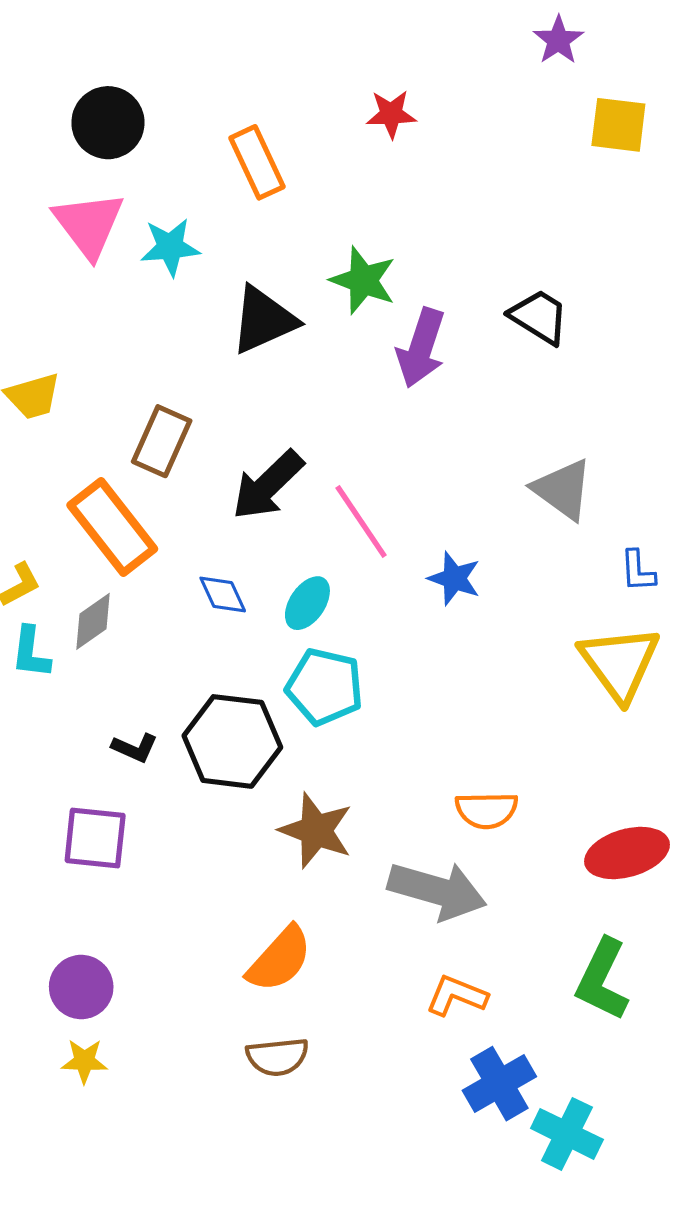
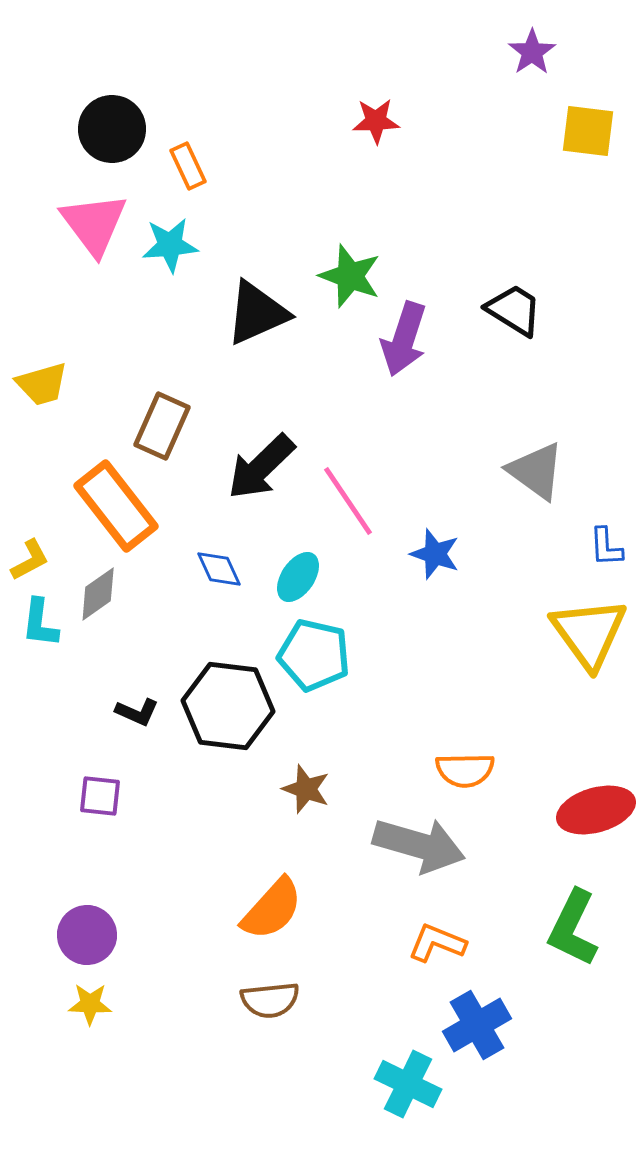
orange rectangle: (257, 162) -> (188, 166), moved, size x0.7
brown star: (316, 830) -> (306, 789), size x0.7
purple square: (95, 838) -> (100, 796), size x0.7
cyan cross: (567, 1134) -> (408, 1084), moved

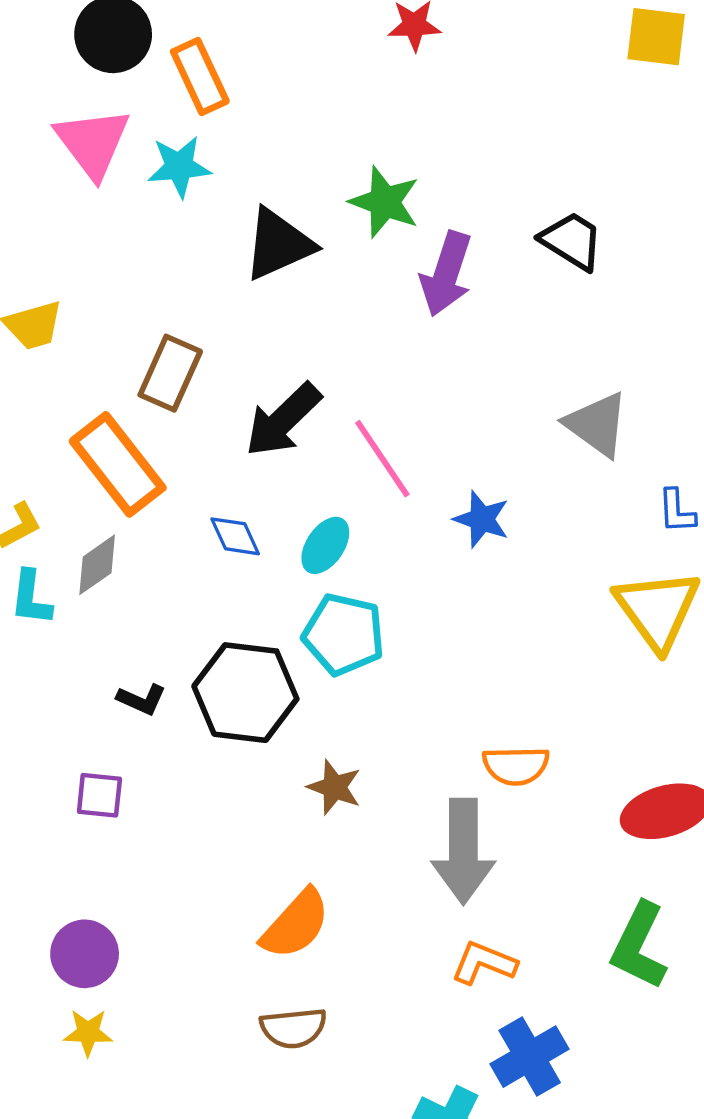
orange rectangle: (188, 166) -> (200, 76), size x1.4
gray arrow: (419, 845) -> (463, 851), turned 74

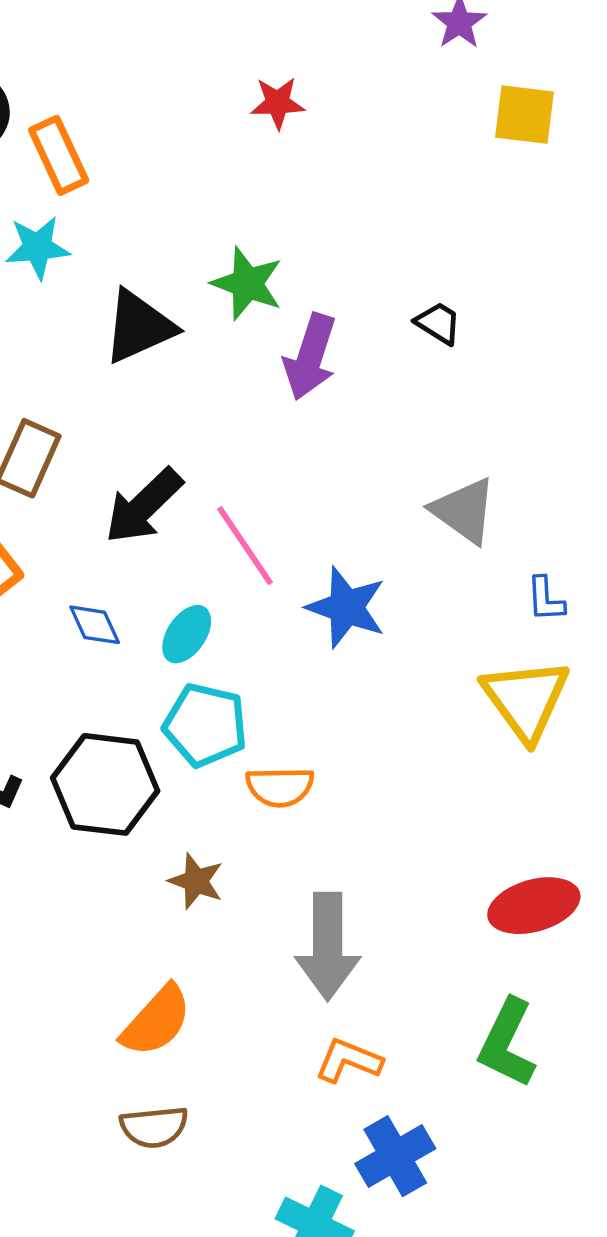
black trapezoid: (572, 241) -> (438, 323), size x0.7
blue star: (482, 519) -> (346, 607), size x1.4
orange semicircle: (516, 766) -> (280, 787), moved

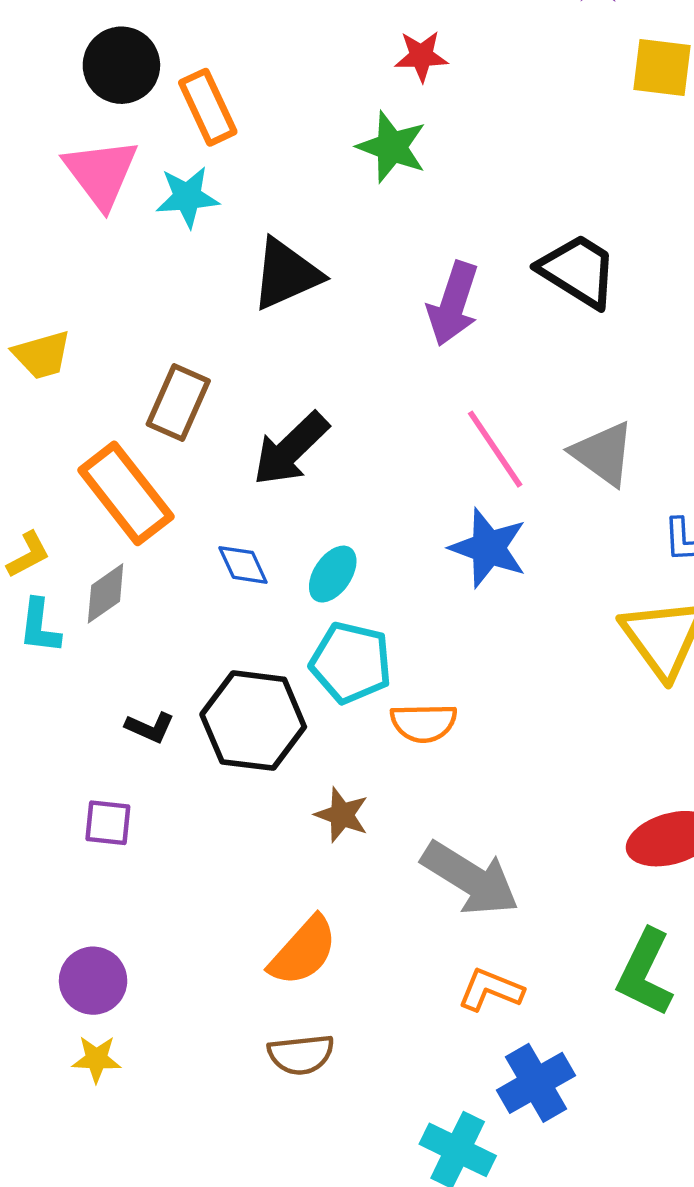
green star: (247, 283) -> (392, 147), moved
black trapezoid: (438, 323) -> (578, 271), size x1.8
pink line: (245, 546) -> (495, 449), moved
gray arrow: (328, 946) -> (470, 878), turned -58

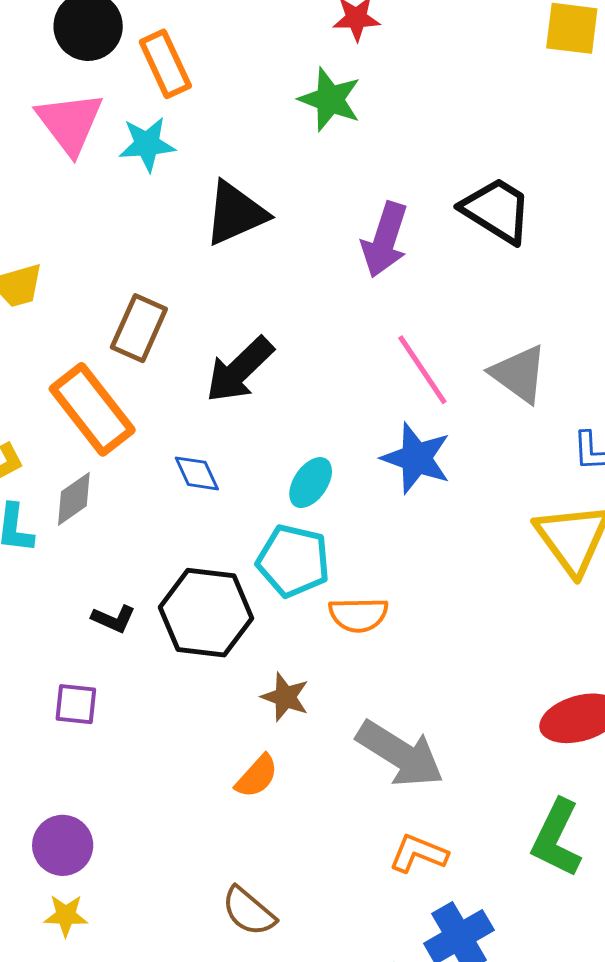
cyan ellipse: (333, 574) -> (311, 483), moved
orange semicircle: (303, 951) -> (257, 776), moved, size x0.7
brown semicircle: (301, 1054) -> (249, 911), turned 46

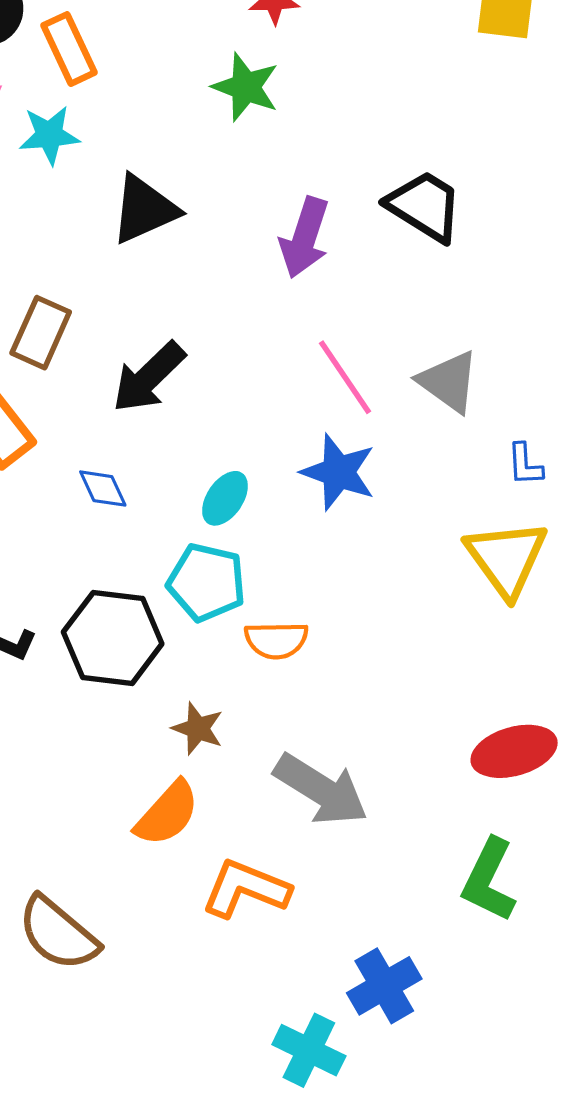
orange semicircle: (257, 776) -> (167, 814), size x1.4
orange L-shape: (418, 853) -> (246, 889), moved, size x1.4
brown semicircle: (249, 911) -> (58, 934), moved, size x1.4

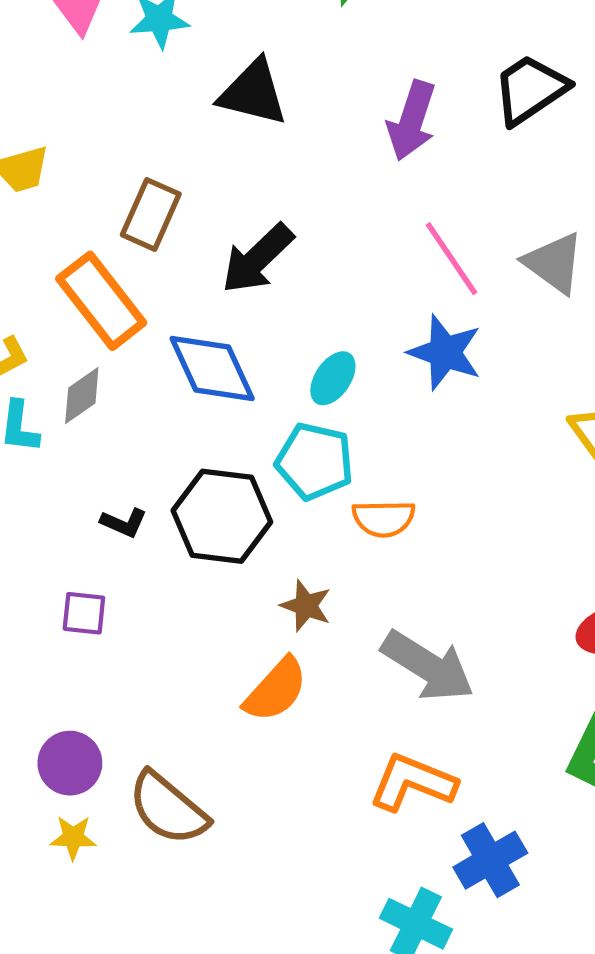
black trapezoid: (425, 206) -> (530, 89), turned -66
black triangle: (144, 209) -> (253, 93), turned 38
blue diamond: (103, 489) -> (212, 369), size x1.8
orange L-shape: (246, 889) -> (413, 782), moved

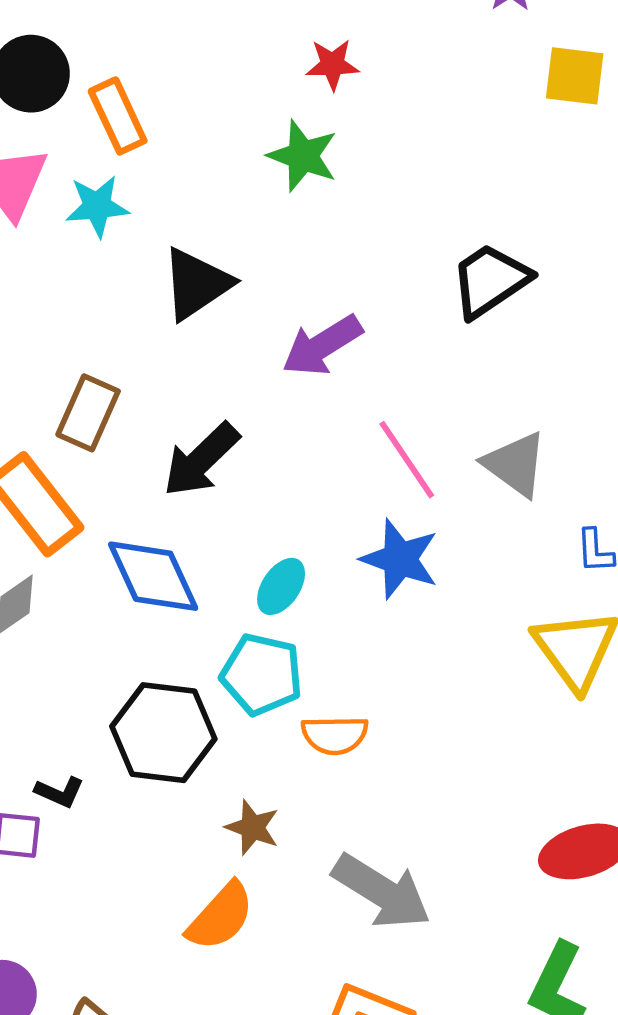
black triangle: (253, 93) -> (197, 284), turned -48
purple arrow: (412, 121) -> (322, 345), moved, turned 40
black L-shape: (124, 523) -> (59, 792), moved

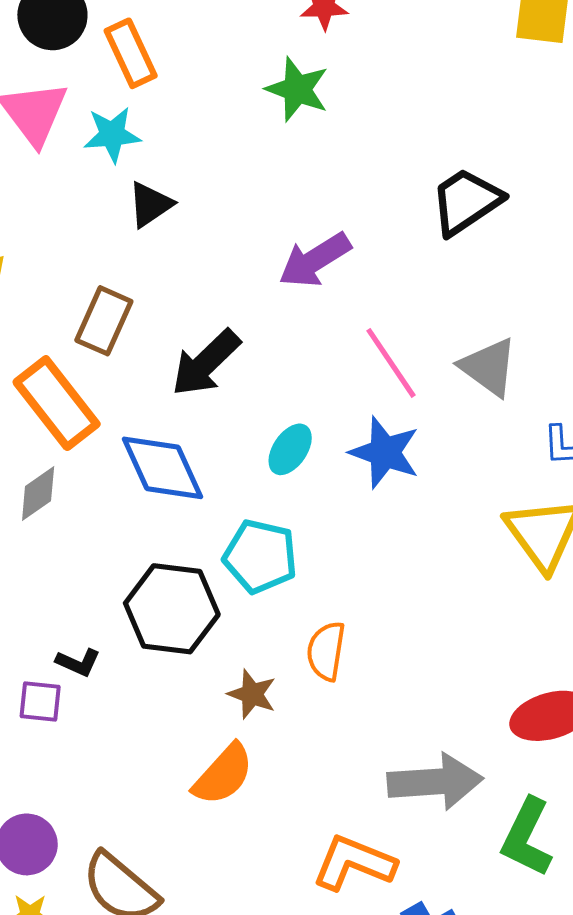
black triangle: (197, 284) -> (150, 205), moved, size x0.7
cyan ellipse: (281, 586) -> (290, 449), moved
orange semicircle: (335, 735) -> (326, 651), moved, turned 100
gray arrow: (382, 891) -> (435, 782), moved, turned -36

